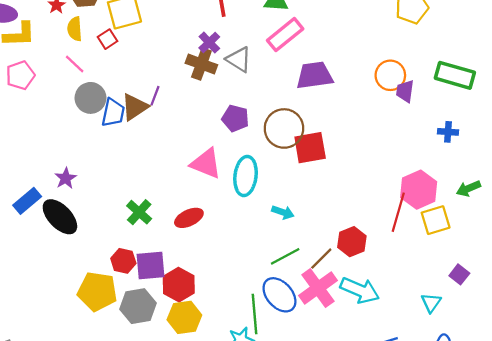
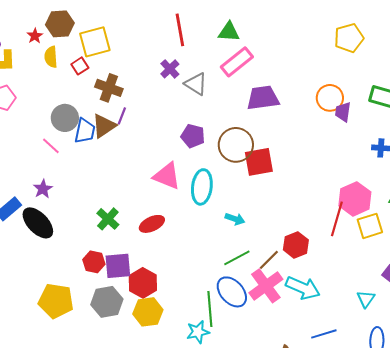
pink line: (75, 64) -> (51, 146), moved
brown cross: (201, 64) -> (109, 88), moved
yellow pentagon: (97, 291) -> (56, 301), moved

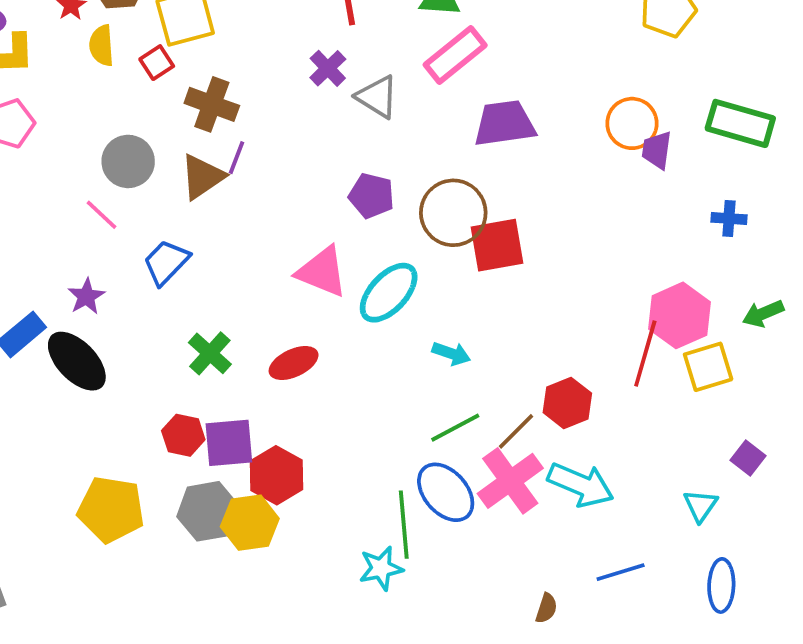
blue trapezoid: (85, 131) -> (166, 262), moved, turned -148
cyan ellipse: (202, 187) -> (389, 293), turned 36
yellow hexagon: (148, 312) -> (250, 523), moved

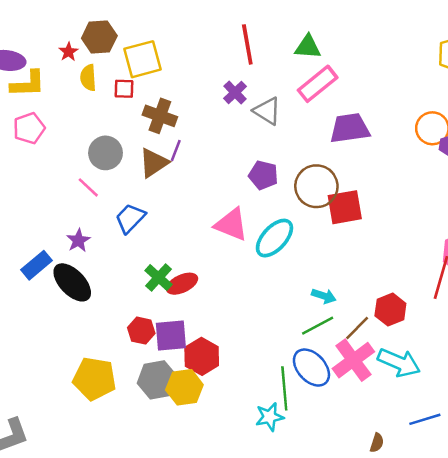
red square: (157, 63) -> (124, 89), turned 35
cyan arrow: (451, 353) -> (324, 296), moved
red ellipse: (294, 363) -> (182, 284), moved

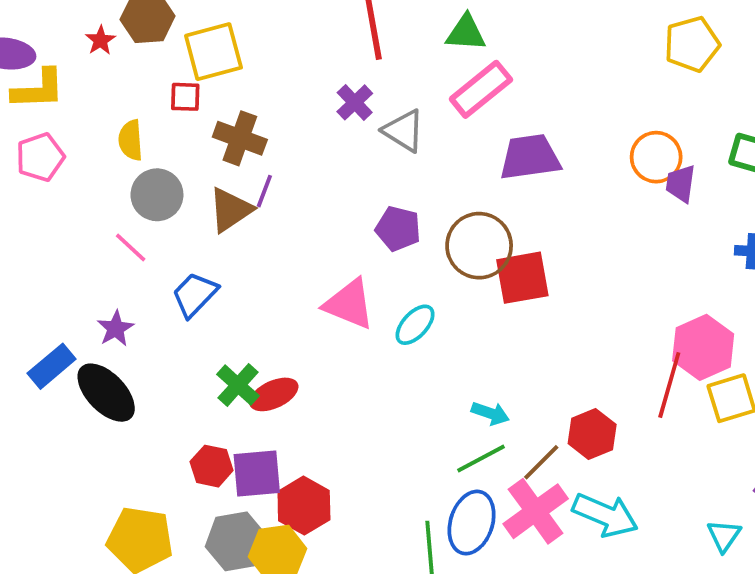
yellow semicircle: (88, 78) -> (131, 140), moved
cyan ellipse: (274, 238) -> (415, 325), size x0.7
blue ellipse: (311, 368) -> (472, 523), turned 60

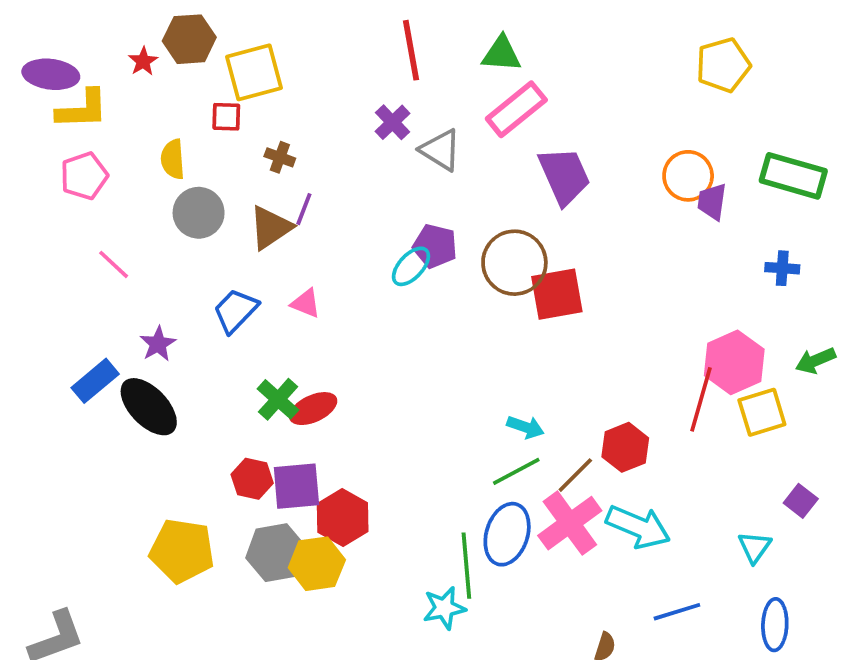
brown cross: (240, 138) -> (280, 157), size x0.6
purple trapezoid: (530, 157) -> (564, 176), turned 74
pink line: (131, 248) -> (114, 264), moved
pink triangle: (349, 304) -> (306, 303), moved, size x0.6
cyan ellipse: (415, 325) -> (411, 266), moved

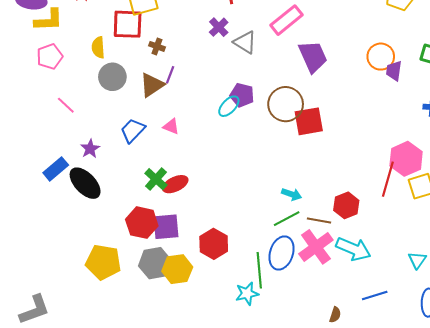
red square: (226, 117) -> (128, 24), size x1.8
brown line: (575, 475) -> (319, 221), turned 55
red hexagon: (252, 479) -> (142, 223), size x1.4
red hexagon: (343, 518) -> (214, 244), moved

